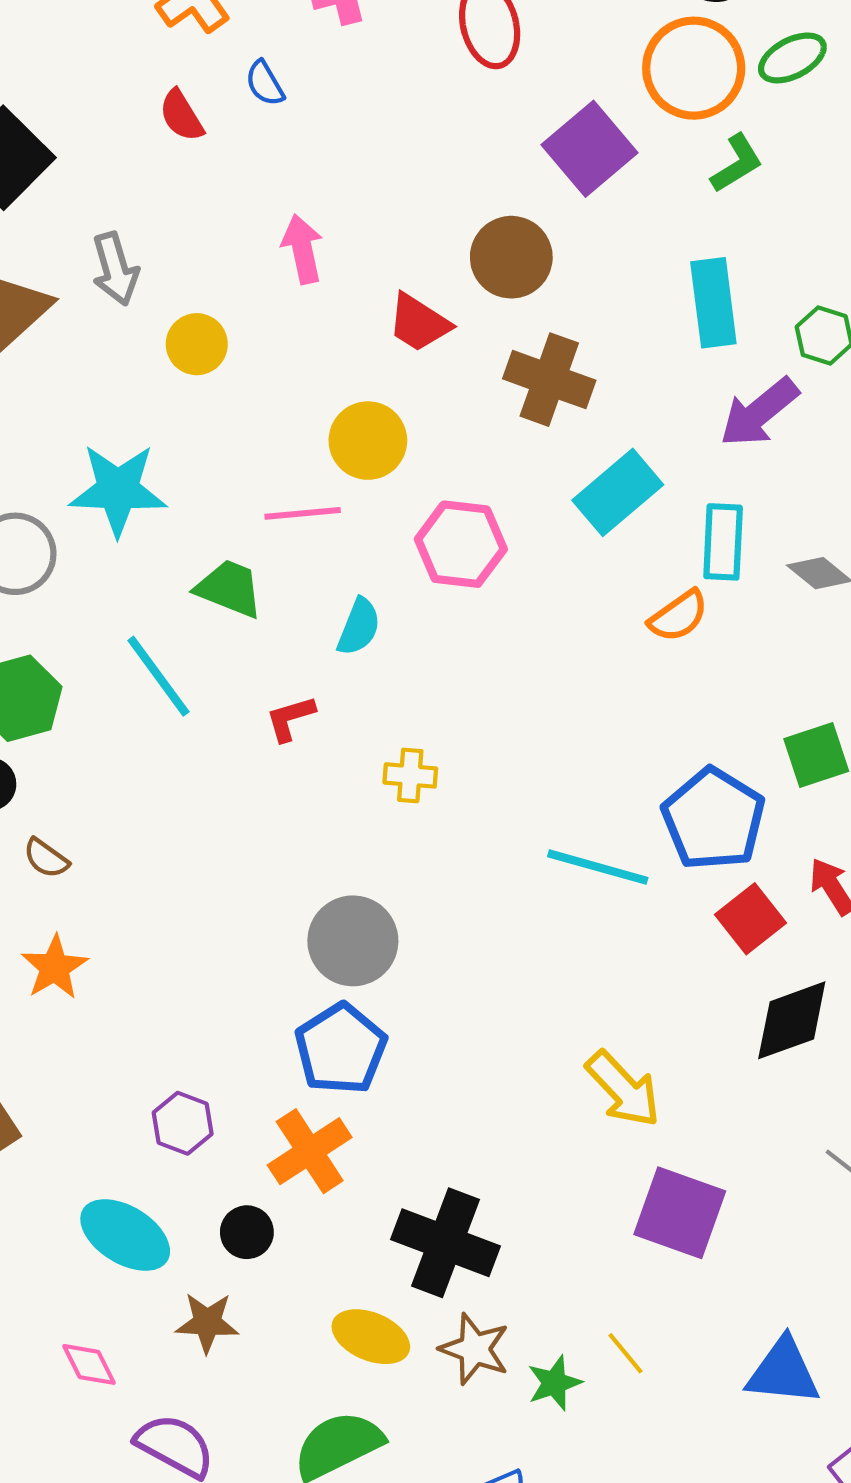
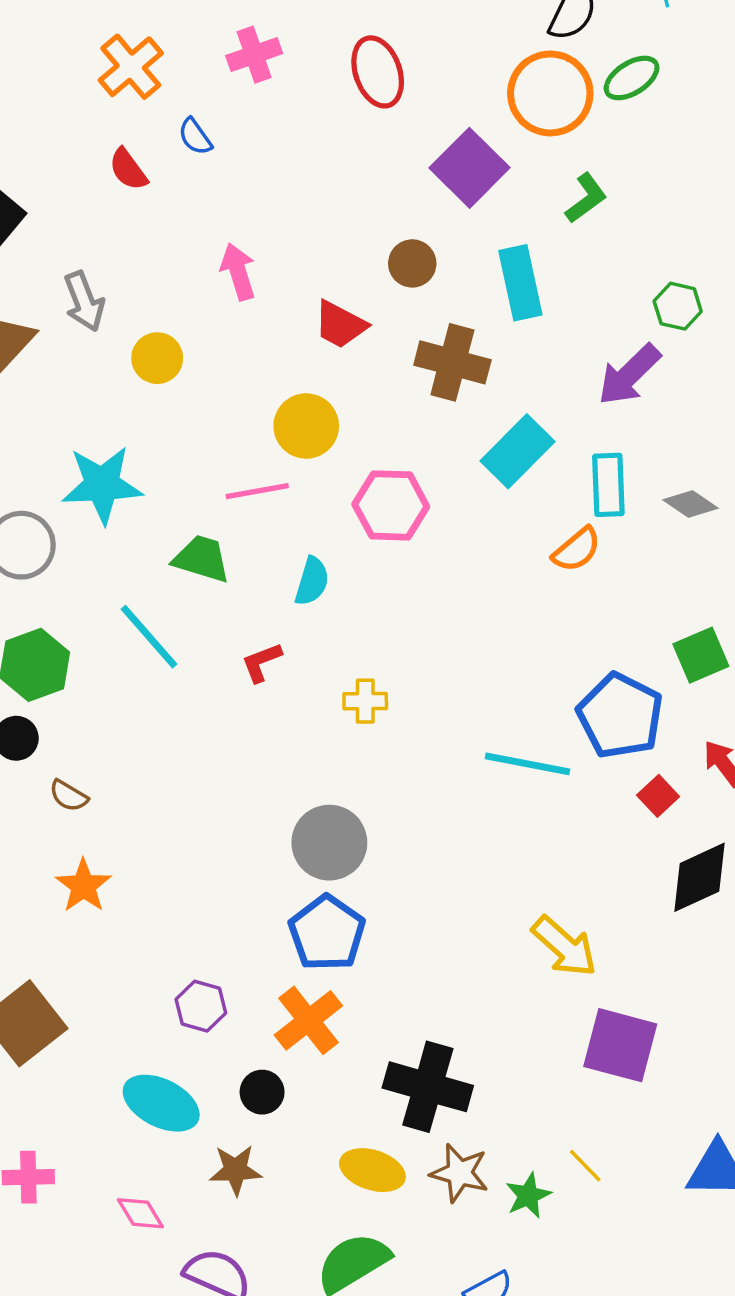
green L-shape: (737, 163) -> (586, 198), moved
brown circle: (511, 257) -> (412, 263), size x0.7
cyan rectangle: (713, 303) -> (520, 283), moved
red square: (751, 919) -> (658, 796), size x0.7

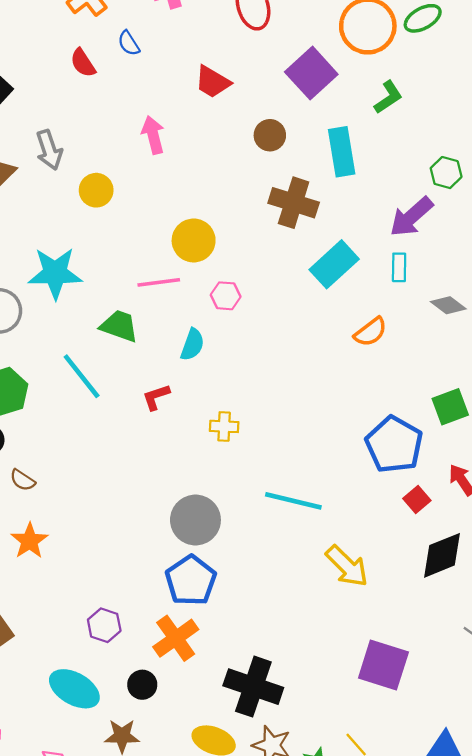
red trapezoid: (340, 325) -> (213, 82), moved
cyan rectangle: (608, 485) -> (399, 267), moved, size x0.7
pink hexagon: (391, 505) -> (226, 296), moved, size x0.6
cyan line: (527, 764) -> (293, 501), moved
yellow arrow: (564, 946) -> (347, 566), moved

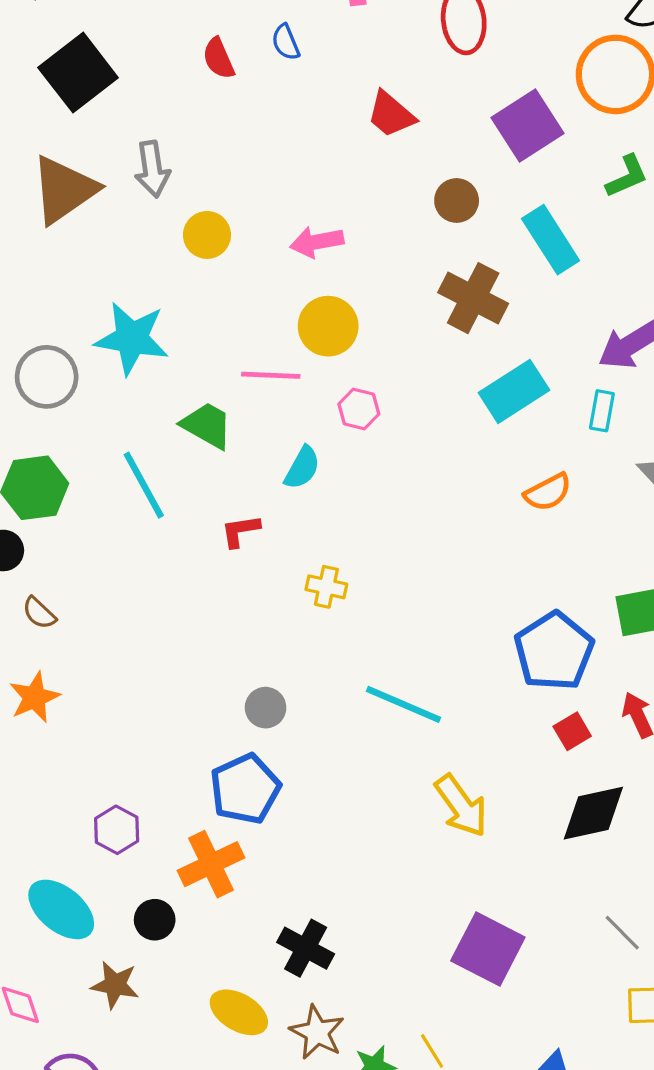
pink arrow: (153, 135) -> (317, 242), moved, turned -96
cyan rectangle: (342, 152) -> (551, 240), turned -33
gray circle: (195, 520) -> (266, 708), size x0.6
black cross: (253, 687) -> (306, 948), size x0.7

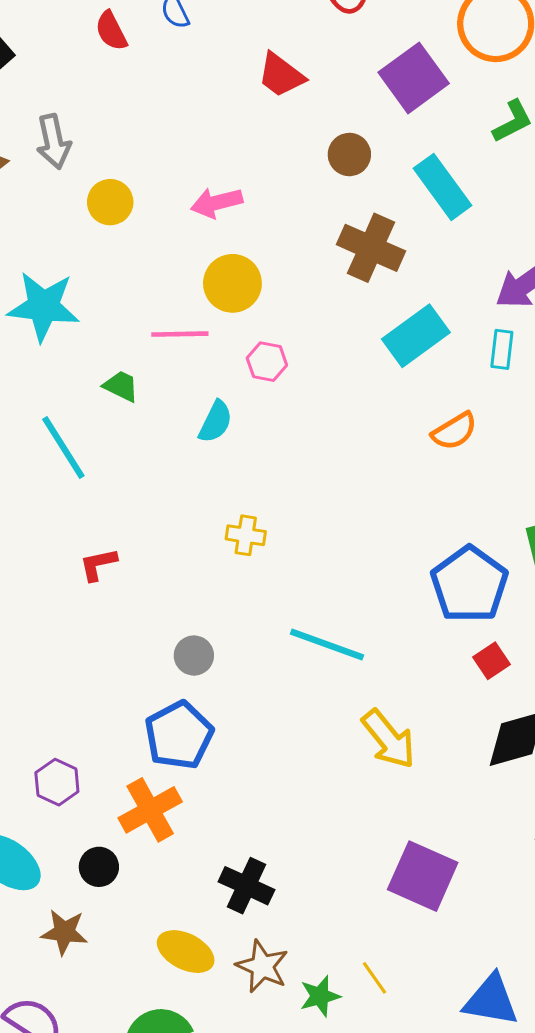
green trapezoid: (207, 425) -> (121, 386), size x0.7
red L-shape: (240, 531) -> (98, 564), moved

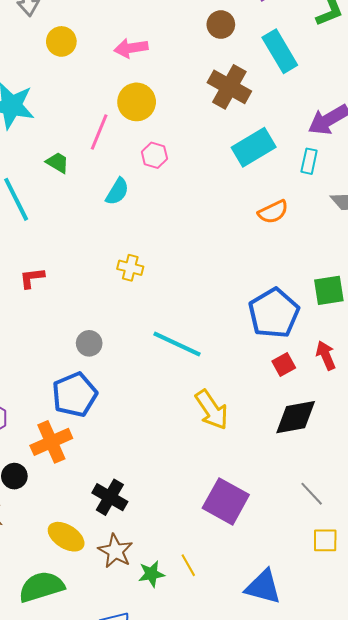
pink line: (180, 334) -> (99, 132), turned -72

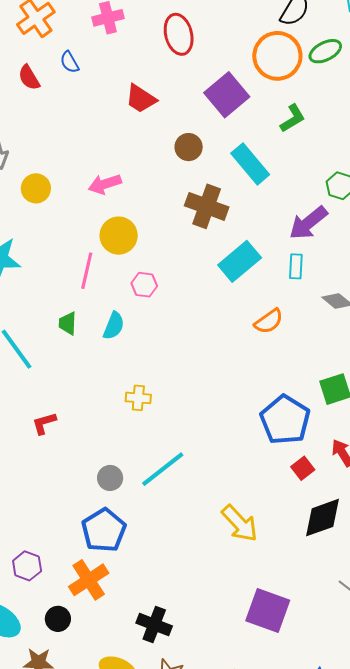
green trapezoid: (57, 163) -> (68, 323), moved, turned -110
cyan line: (177, 344) -> (163, 469), moved, turned -54

